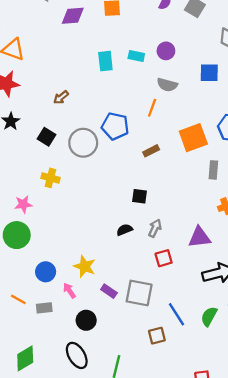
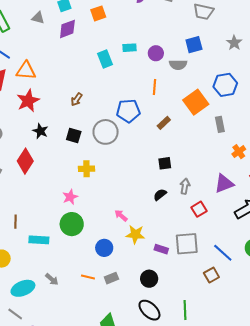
purple circle: (166, 51) -> (156, 53), moved
gray semicircle: (167, 85) -> (178, 65), moved
pink arrow: (69, 291) -> (121, 216), moved

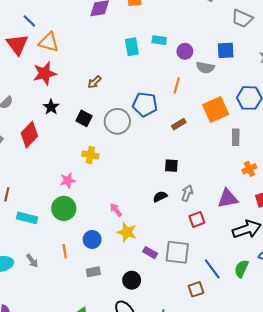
orange line: (88, 277) -> (65, 251), moved, turned 56

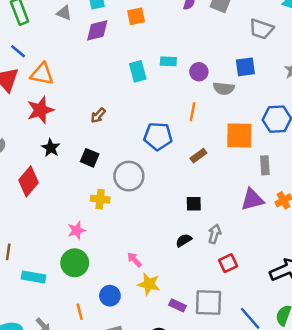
orange square: (216, 109) -> (239, 136), turned 30
gray circle: (117, 121) -> (129, 176), moved
purple triangle: (228, 198) -> (252, 200), moved

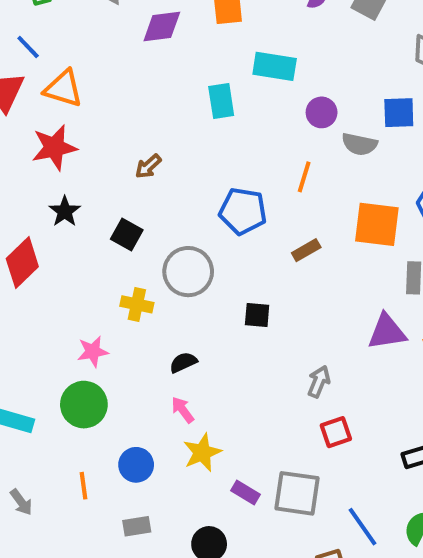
cyan rectangle: (168, 61) -> (275, 66), moved, size x1.5
black square: (194, 204) -> (257, 315), moved
black semicircle: (184, 240) -> (183, 362), moved
yellow star: (149, 284) -> (202, 453), turned 30

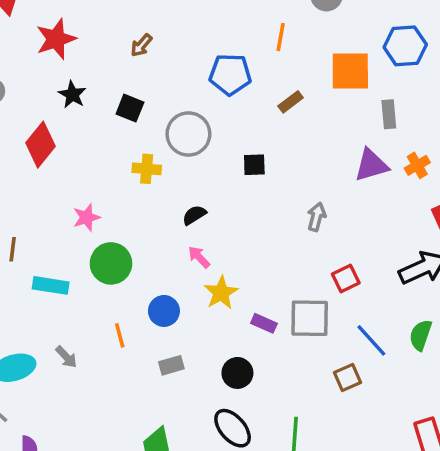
pink star: (93, 352) -> (86, 217), moved
red square: (336, 432) -> (346, 278), moved

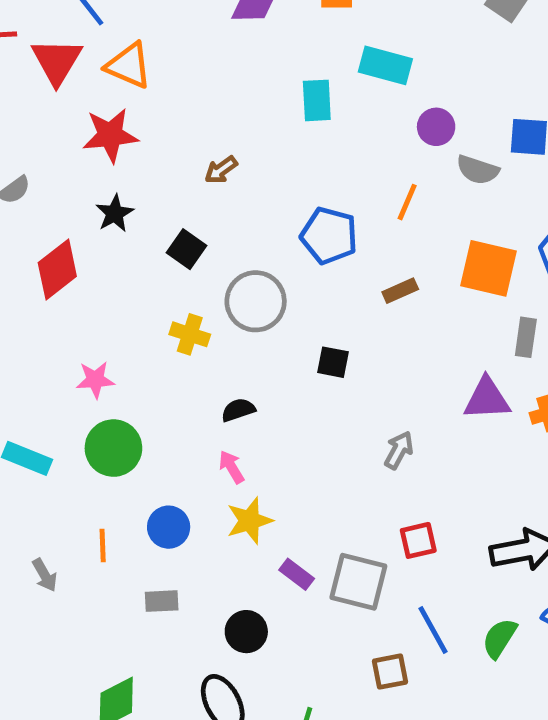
gray arrow: (66, 357) -> (45, 575), moved

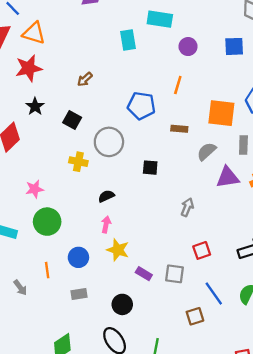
gray semicircle: (478, 170) -> (207, 151), moved, turned 126
brown rectangle: (400, 291) -> (179, 129), turned 35
pink arrow: (231, 467) -> (106, 224), turned 49
yellow star: (249, 521) -> (118, 250), turned -30
gray square: (358, 582) -> (175, 274), size x0.7

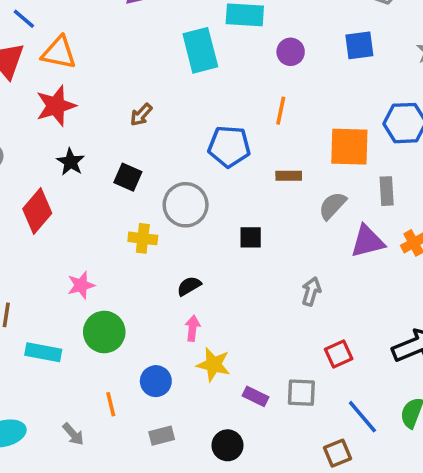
cyan rectangle: (128, 40) -> (200, 50), size x1.4

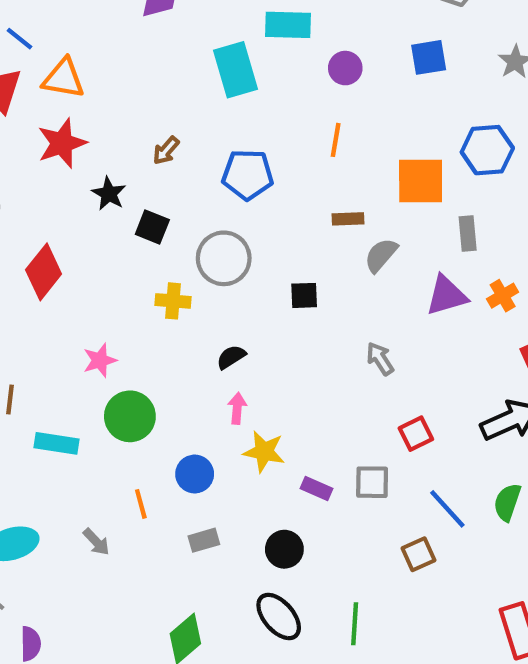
blue pentagon: (229, 146) -> (248, 175), moved
black star: (71, 162) -> (109, 194), moved
gray semicircle: (332, 206) -> (381, 255), moved
gray arrow: (311, 291) -> (380, 359), turned -48

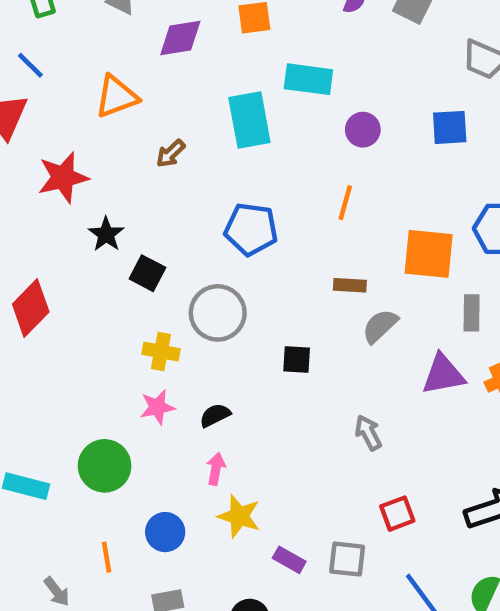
orange triangle: (64, 78) -> (116, 96), moved, turned -36
brown arrow: (166, 151) -> (171, 154), moved
pink star: (100, 360) -> (157, 407), moved

